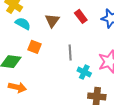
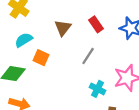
cyan semicircle: (23, 24) -> (24, 40), moved, turned -63
gray line: (70, 52) -> (88, 56), moved, turned 35

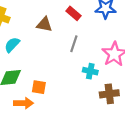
brown triangle: (63, 28) -> (44, 25), turned -42
orange square: (41, 58) -> (39, 87), moved

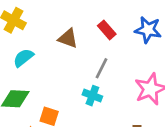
cyan cross: (90, 71) -> (92, 96), moved

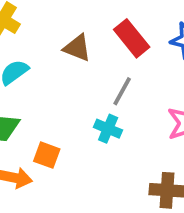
red rectangle: (107, 30) -> (132, 38), size x1.4

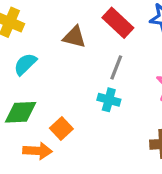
orange square: (47, 155) -> (61, 129), turned 35

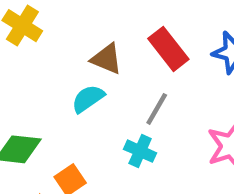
cyan semicircle: (25, 64) -> (88, 99), moved

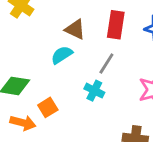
red rectangle: (168, 49) -> (116, 25), turned 44

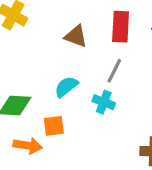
cyan semicircle: (62, 55) -> (66, 87), moved
orange square: (48, 107) -> (54, 126), turned 30

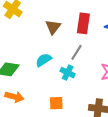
brown triangle: (76, 36) -> (53, 27), turned 42
orange square: (54, 126) -> (56, 103), moved

